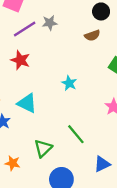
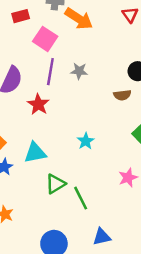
purple line: (25, 29) -> (50, 72), turned -60
cyan triangle: (27, 103) -> (35, 153), turned -50
green triangle: (43, 148) -> (55, 184), moved

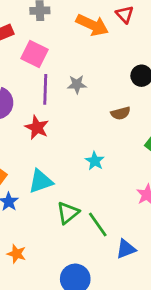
orange arrow: (79, 19) -> (92, 25), moved
brown semicircle: (122, 95) -> (121, 113), moved
blue triangle: (102, 237) -> (126, 249), moved

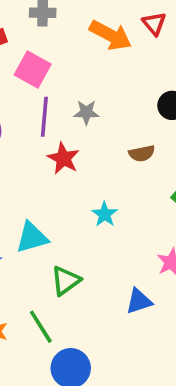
red star: (37, 127) -> (63, 158), moved
green line: (98, 225) -> (41, 327), moved
blue triangle: (126, 249) -> (139, 301), moved

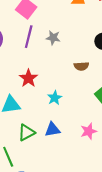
red star: (63, 158) -> (28, 78), moved
blue triangle: (139, 301) -> (52, 130), moved

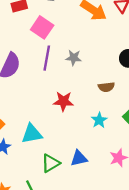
red star: (28, 78) -> (63, 101), moved, turned -30
cyan star: (55, 98) -> (99, 120), moved

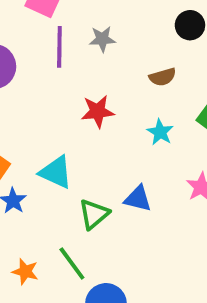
cyan triangle: (32, 134) -> (56, 172), turned 45
blue triangle: (79, 158) -> (138, 199), turned 36

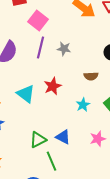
red star: (98, 111) -> (53, 86), turned -30
cyan triangle: (56, 172) -> (26, 94), moved
green line: (72, 263) -> (51, 161), moved

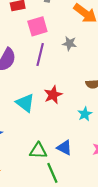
pink square: (38, 20) -> (37, 26), turned 36
gray star: (64, 49) -> (69, 43), moved
green triangle: (38, 140) -> (38, 151), turned 30

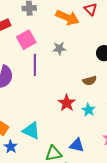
red star: (53, 95) -> (67, 103), moved
cyan triangle: (25, 103) -> (31, 131), moved

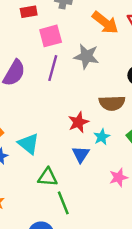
gray star: (59, 48) -> (86, 56), size x1.5
brown semicircle: (90, 81) -> (112, 103), size x1.5
blue triangle: (77, 145) -> (81, 154), moved, turned 35

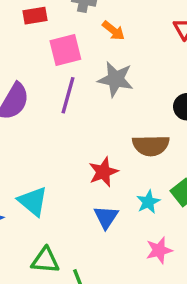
orange arrow: (105, 23) -> (113, 31), moved, size x0.6
cyan star: (102, 137) -> (148, 202), moved
green triangle: (48, 177) -> (45, 260), moved

